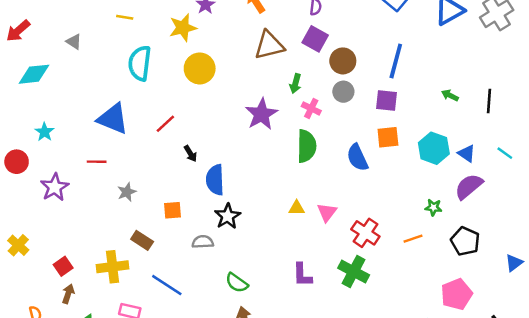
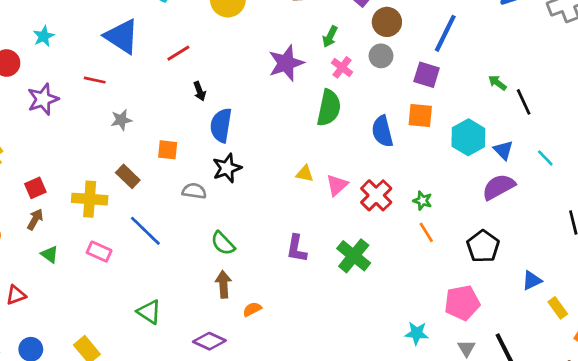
black line: (489, 101) -> (524, 102), moved, turned -40
green star: (433, 207) -> (422, 201), moved
red cross: (365, 233) -> (376, 195), moved
orange line: (413, 239) -> (426, 232), turned 66

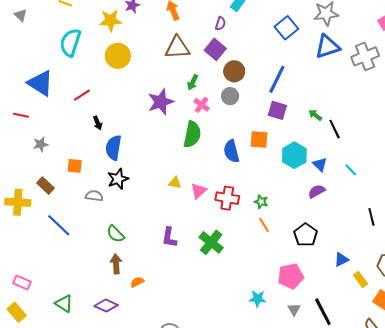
purple square: (427, 75) -> (277, 110), moved
purple semicircle: (499, 187) -> (317, 191), size x0.7
red cross: (376, 195) -> (227, 198), turned -35
pink rectangle: (99, 252) -> (22, 283), moved
green triangle: (149, 312) -> (64, 304), moved

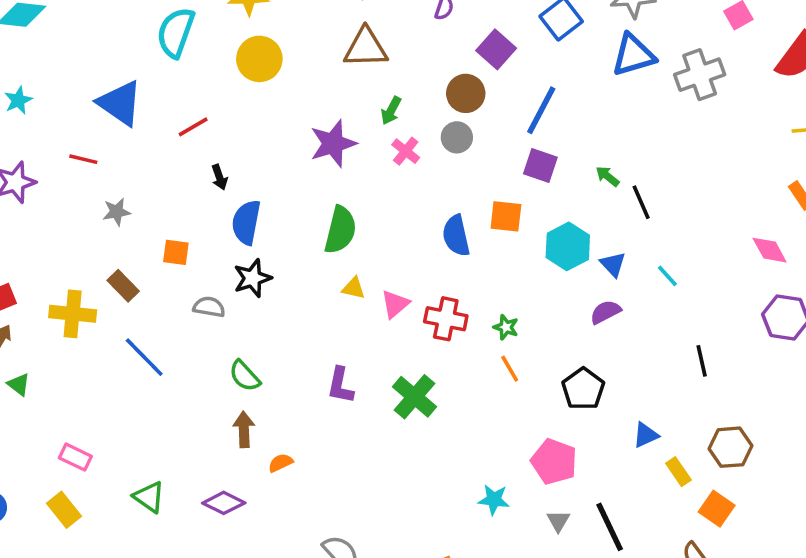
purple square: (215, 49) -> (496, 49), moved
green semicircle: (192, 134) -> (340, 230), moved
pink pentagon: (291, 276) -> (554, 462), turned 30

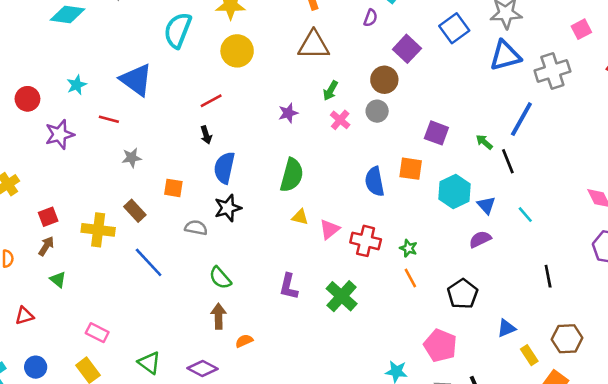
cyan star: (18, 100) -> (77, 85), moved
blue line: (541, 110) -> (521, 119), moved
red line: (193, 127) -> (211, 101), moved
purple star: (333, 143) -> (288, 113), size x0.6

